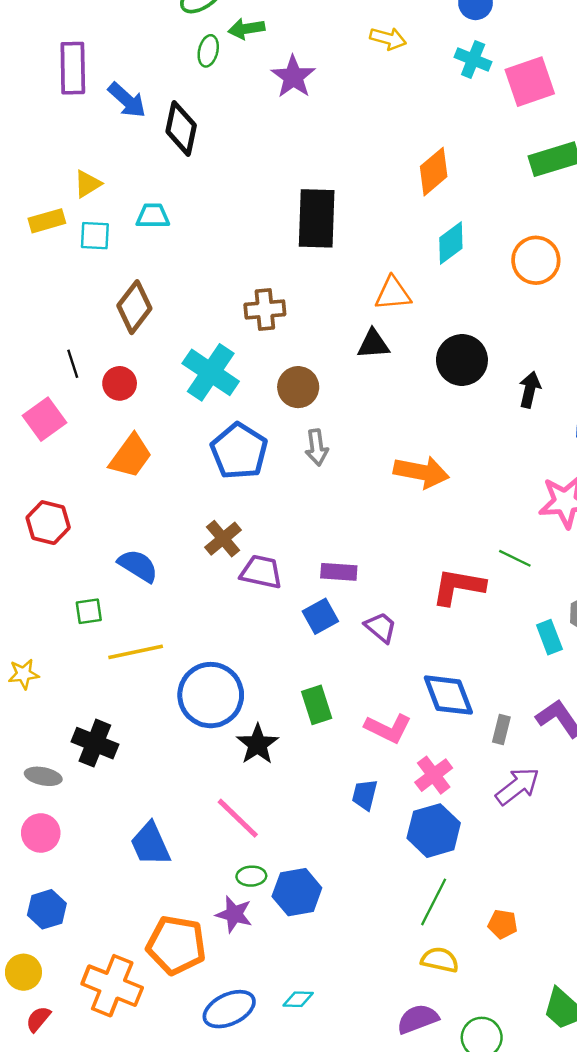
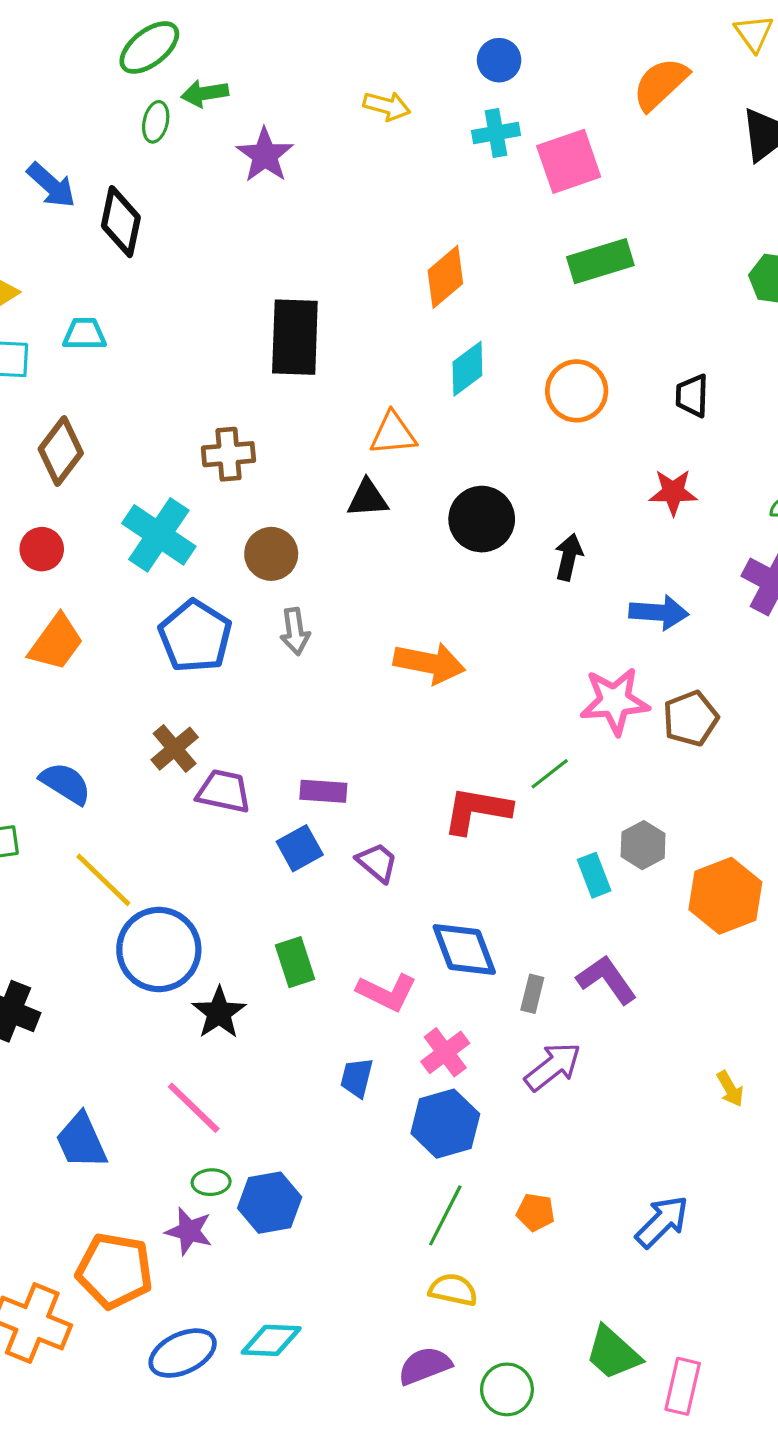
cyan cross: (473, 59) -> (496, 133), turned -32
green line: (515, 558) -> (550, 774), turned -64
yellow line: (136, 652) -> (103, 880), moved, turned 56
orange pentagon: (503, 924) -> (535, 1212), moved
cyan diamond: (298, 999) -> (271, 1340), size x1.5

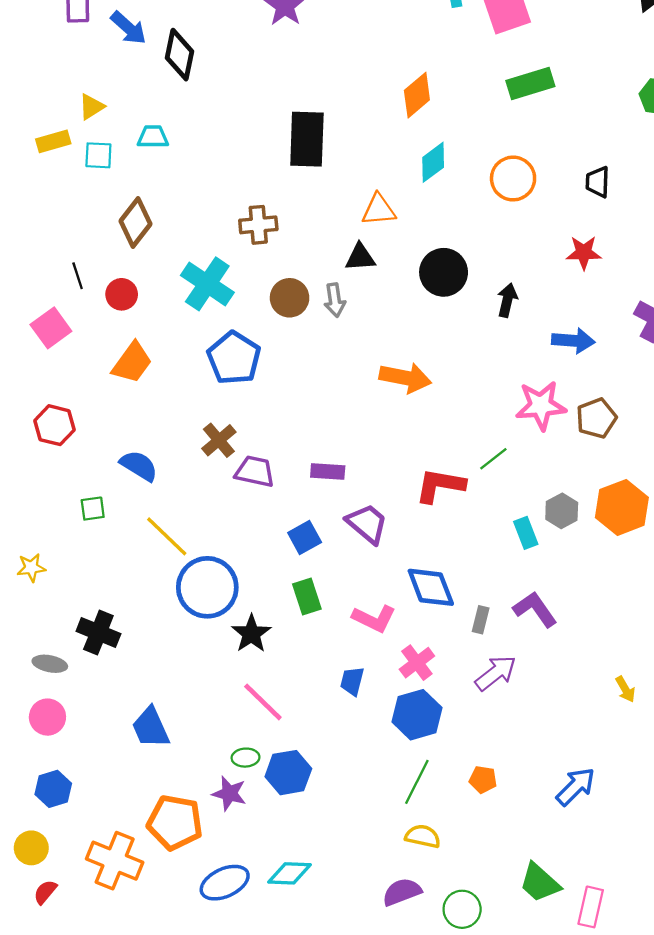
gray arrow: (295, 631) -> (335, 300), moved
blue square: (300, 848) -> (305, 538), moved
purple trapezoid: (377, 862) -> (367, 524), size x1.4
orange hexagon: (725, 896) -> (622, 507), moved
pink line: (194, 1108) -> (263, 702), moved

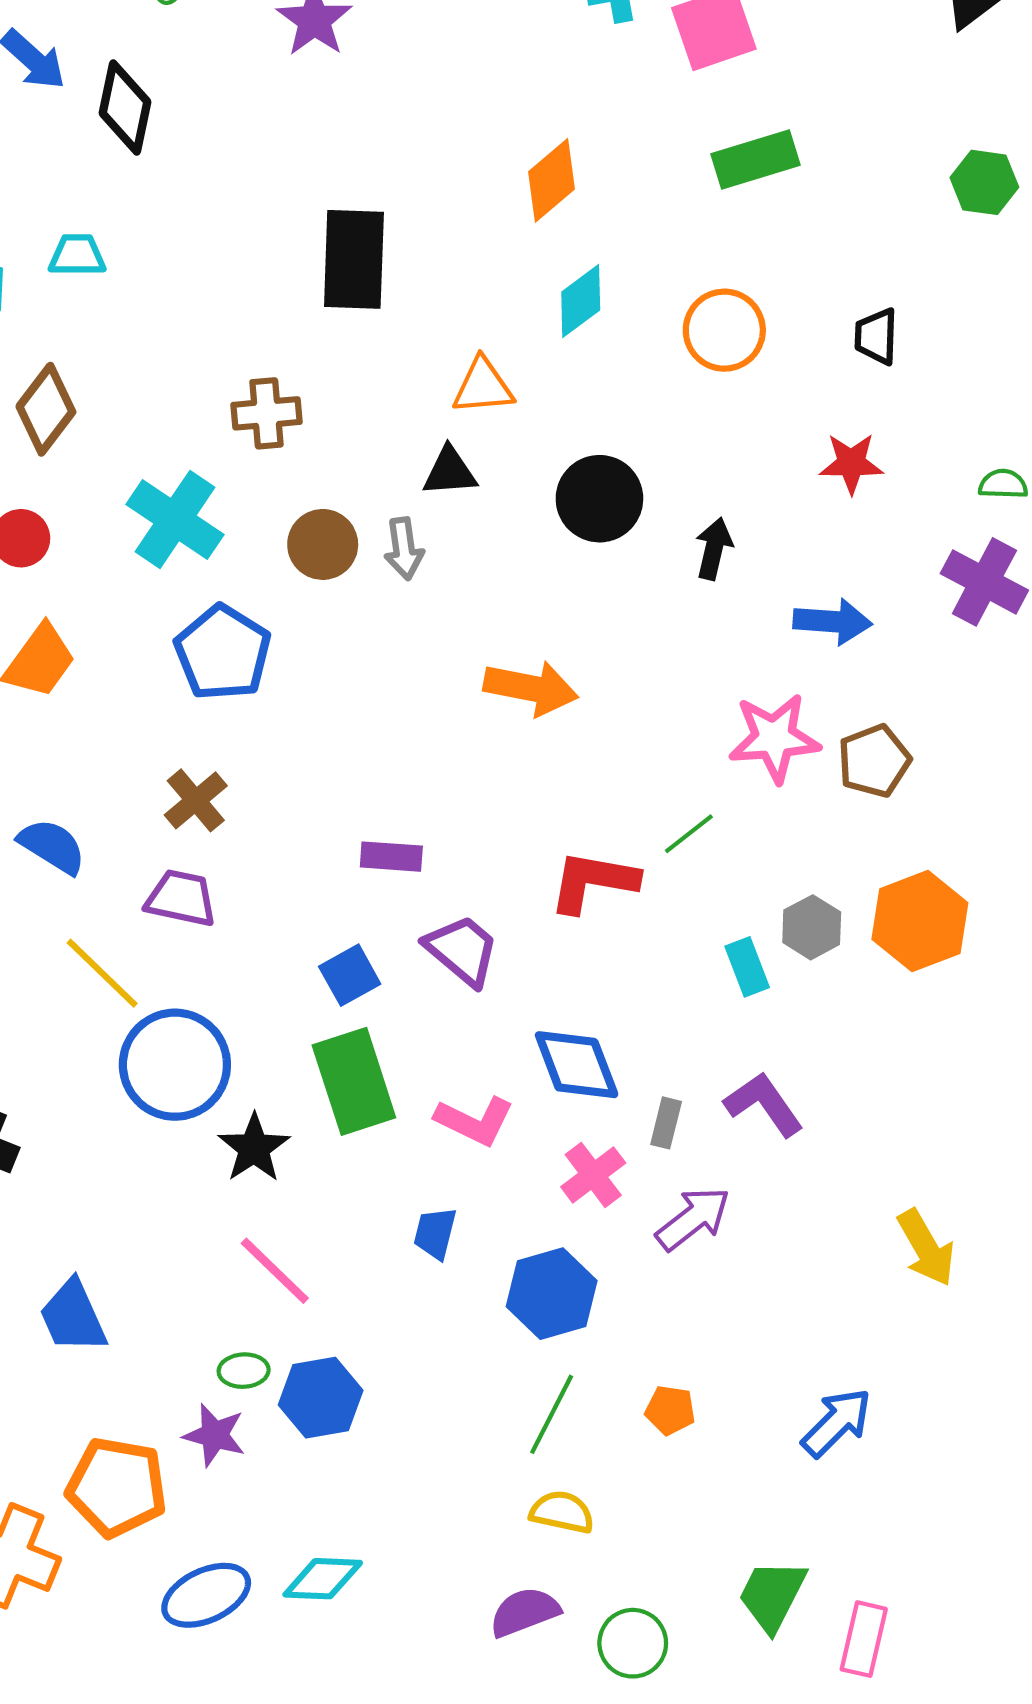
purple trapezoid: (255, 472) -> (181, 898), moved
green rectangle: (307, 597) -> (354, 1081), size x1.6
pink cross: (417, 663) -> (593, 1175), moved
yellow arrow: (625, 689) -> (926, 1248), size x1.6
green trapezoid: (540, 883) -> (772, 1595), turned 75

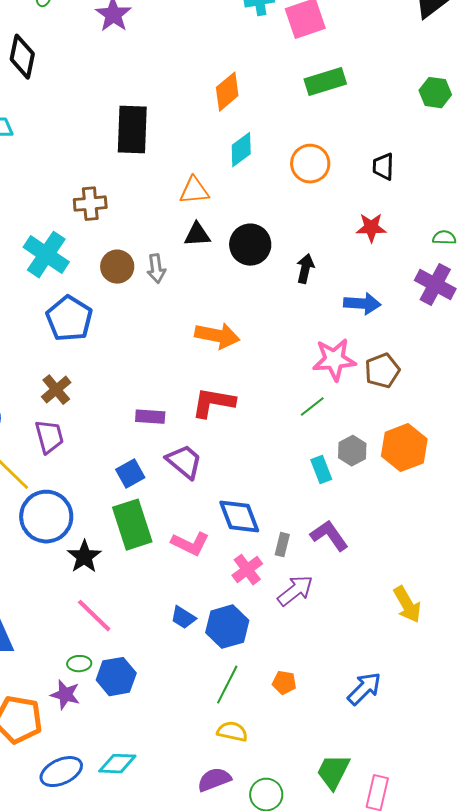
black triangle: (450, 472) -> (197, 235), moved
green line: (689, 834) -> (312, 407), moved
red L-shape: (593, 882) -> (213, 403), moved
purple trapezoid: (181, 898) -> (49, 437), turned 63
blue trapezoid: (435, 1233) -> (183, 618), moved, turned -72

